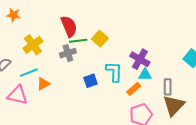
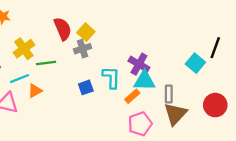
yellow square: (100, 39) -> (86, 32), moved
green line: (78, 41) -> (46, 63), moved
gray cross: (68, 53) -> (83, 49), moved
cyan triangle: (145, 75) -> (144, 81), size x1.5

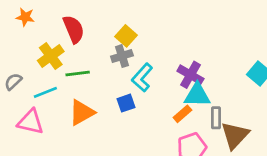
red semicircle: (63, 29) -> (74, 29), moved
cyan L-shape: (111, 77) -> (142, 78), moved, turned -140
orange triangle: (35, 91) -> (82, 112), moved, size x1.5
gray rectangle: (169, 94) -> (216, 118), moved

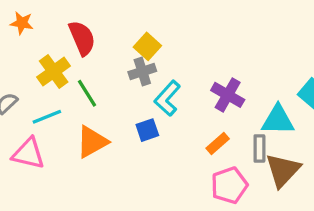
green line: (78, 73) -> (87, 93), turned 65
cyan triangle: (197, 95) -> (278, 120), moved

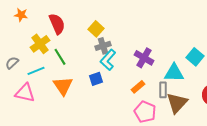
gray cross: (142, 72) -> (103, 46), moved
orange triangle: (92, 142) -> (63, 86), turned -35
pink pentagon: (229, 185) -> (145, 112), turned -30

